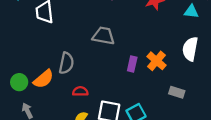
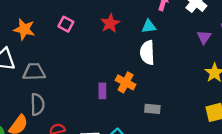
gray trapezoid: (103, 36) -> (34, 72), moved
white semicircle: (190, 49) -> (147, 53), moved

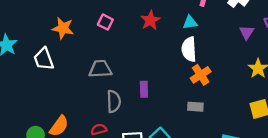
gray trapezoid: (34, 72) -> (100, 69), moved
orange cross: (126, 82) -> (201, 75), moved, turned 30
gray semicircle: (37, 104) -> (114, 101), moved

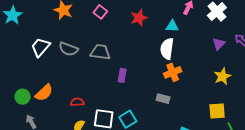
white trapezoid: (44, 59) -> (41, 47), moved, turned 50
gray trapezoid: (100, 69) -> (100, 52), moved
gray semicircle: (114, 101) -> (68, 49), moved, turned 102

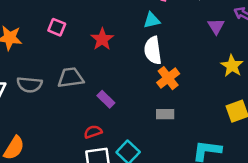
red star: (139, 18) -> (102, 39), moved
purple rectangle: (122, 75) -> (106, 99), turned -40
red semicircle: (77, 102) -> (93, 132), moved

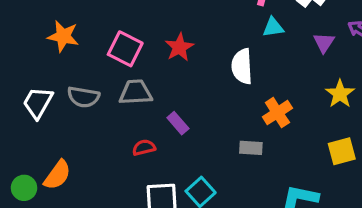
cyan triangle: (152, 20) -> (273, 27), moved
pink square: (57, 27) -> (125, 49), moved, size x1.5
orange cross: (168, 78) -> (277, 113), moved
red semicircle: (93, 132) -> (144, 148), moved

